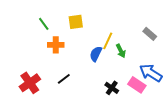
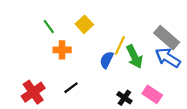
yellow square: (76, 22) -> (84, 24), turned -35
gray rectangle: (150, 34) -> (167, 38), size x1.6
green arrow: (121, 51) -> (134, 57), size x1.5
blue arrow: (151, 73) -> (168, 58), moved

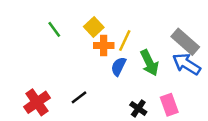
yellow line: (120, 45) -> (125, 41), moved
orange cross: (62, 50) -> (104, 45), moved
pink rectangle: (152, 94) -> (169, 105), turned 36

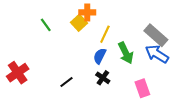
orange cross: (104, 45) -> (87, 12), moved
red cross: (37, 102) -> (18, 73), moved
black cross: (138, 108) -> (103, 78), moved

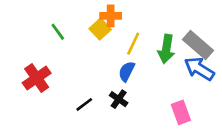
green arrow: (126, 53) -> (166, 49), moved, turned 35
red cross: (18, 73) -> (37, 78), moved
black cross: (103, 78) -> (119, 99), moved

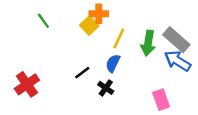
green line: (58, 32) -> (43, 21), moved
red cross: (37, 78) -> (27, 84), moved
black line: (84, 104) -> (82, 73), moved

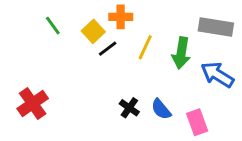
yellow square: (89, 26) -> (93, 31), moved
gray rectangle: (176, 40) -> (216, 27), moved, turned -32
blue semicircle: (113, 63) -> (161, 109), moved, turned -66
black line: (82, 73) -> (108, 49), moved

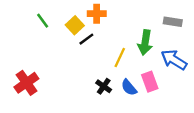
gray rectangle: (216, 27) -> (173, 22), size x0.7
yellow line: (145, 47) -> (120, 57), moved
pink rectangle: (197, 122) -> (150, 82), moved

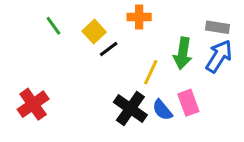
orange cross: (97, 14) -> (139, 17), moved
blue arrow: (174, 60) -> (219, 56), moved, turned 90
black cross: (104, 86) -> (130, 109), size x1.6

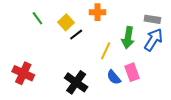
red cross: (33, 104) -> (23, 73), turned -30
black cross: (130, 109) -> (76, 82), moved

